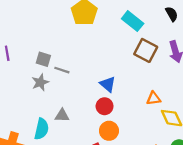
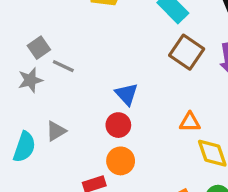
gray square: (43, 59) -> (39, 48), turned 32
gray triangle: (62, 115) -> (56, 131), turned -40

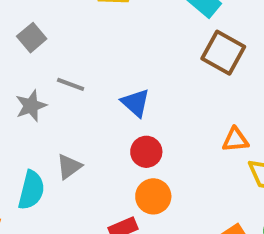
gray square: (39, 48) -> (32, 38), moved
blue triangle: (127, 94) -> (136, 103), moved

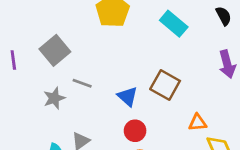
gray square: (32, 38) -> (55, 50), size x1.5
brown square: (223, 53) -> (165, 85), moved

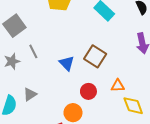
gray line: (82, 83) -> (33, 51), turned 40
red circle: (135, 131) -> (88, 91), moved

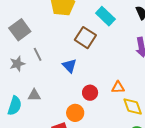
brown square: (95, 56) -> (85, 38), moved
gray triangle: (30, 94) -> (34, 95), turned 32

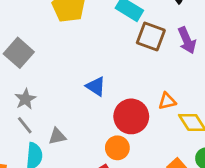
brown square: (85, 38) -> (151, 36), moved
gray line: (38, 54) -> (25, 125), moved
red circle: (90, 93) -> (131, 116), size x1.6

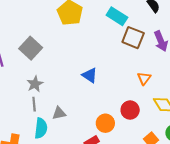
orange triangle: (167, 101) -> (144, 78), moved, turned -40
red circle: (131, 116) -> (130, 110), moved, size x0.7
gray line: (25, 125) -> (34, 104), turned 32

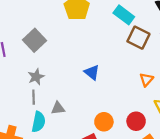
red circle: (130, 110) -> (136, 121), moved

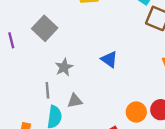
gray star: (36, 77) -> (64, 67), moved
orange circle: (104, 122) -> (136, 112), moved

